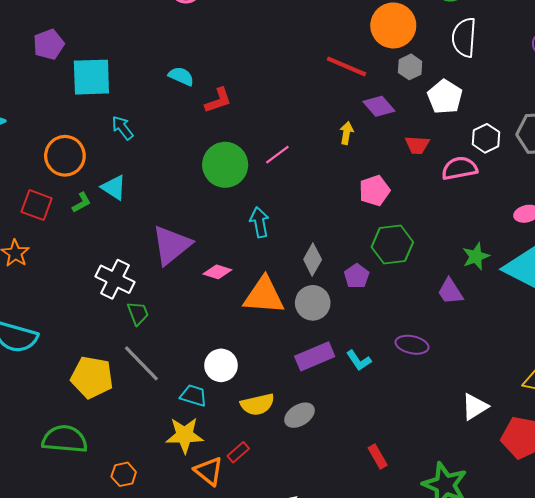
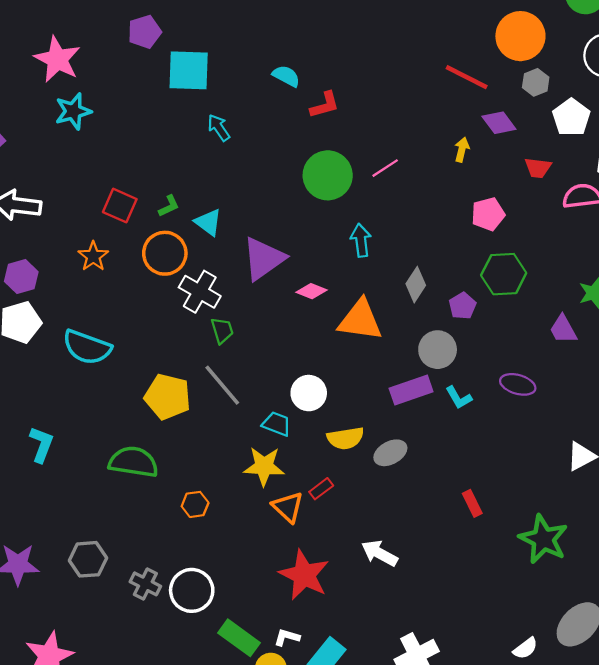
orange circle: (65, 156) -> (165, 253), moved
cyan triangle: (114, 187) -> (208, 222), moved
gray circle: (313, 303) -> (438, 350), moved

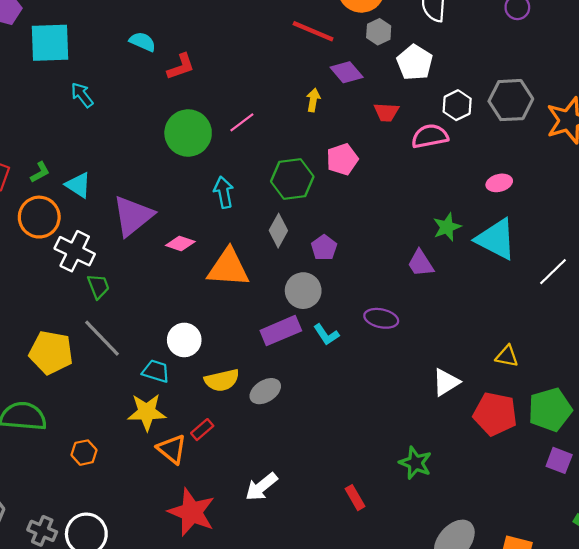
green hexagon: (504, 274) -> (292, 179), moved
red rectangle: (472, 503) -> (355, 498), moved
green star: (543, 539) -> (415, 463), size x0.7
white arrow: (379, 553) -> (261, 487), turned -64

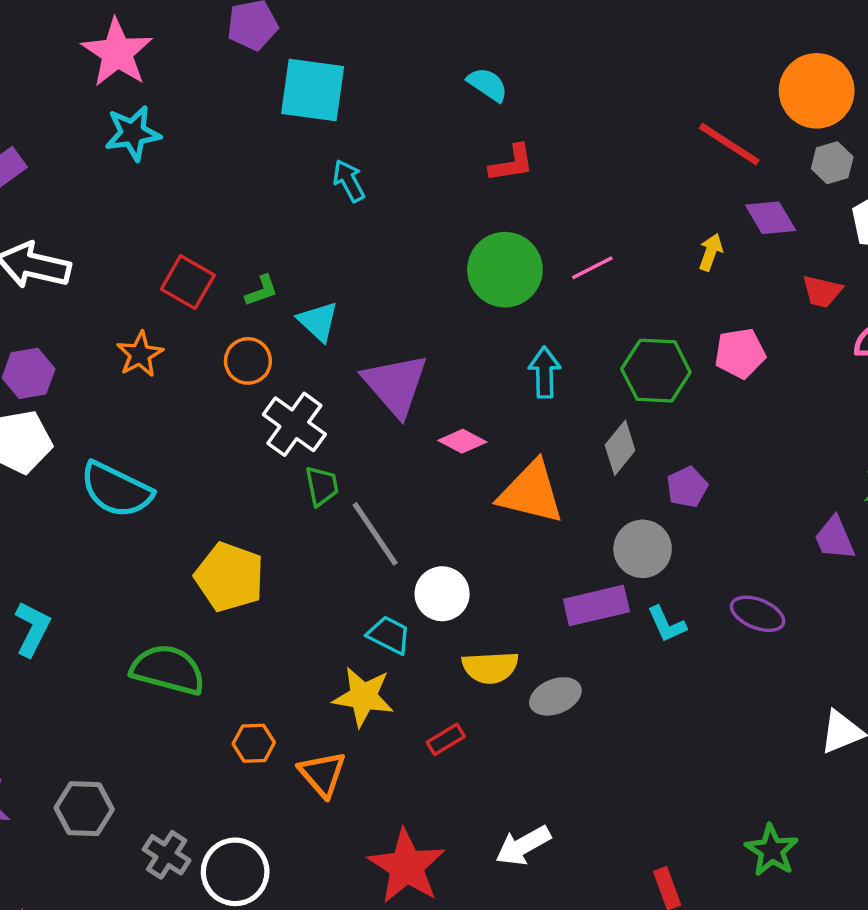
cyan semicircle: (143, 42) -> (487, 85), moved
purple triangle: (133, 216) -> (395, 385), turned -42
orange circle: (39, 217) -> (248, 361), size x0.7
gray line: (102, 338) -> (375, 534), moved
orange triangle: (172, 449) -> (322, 774), moved

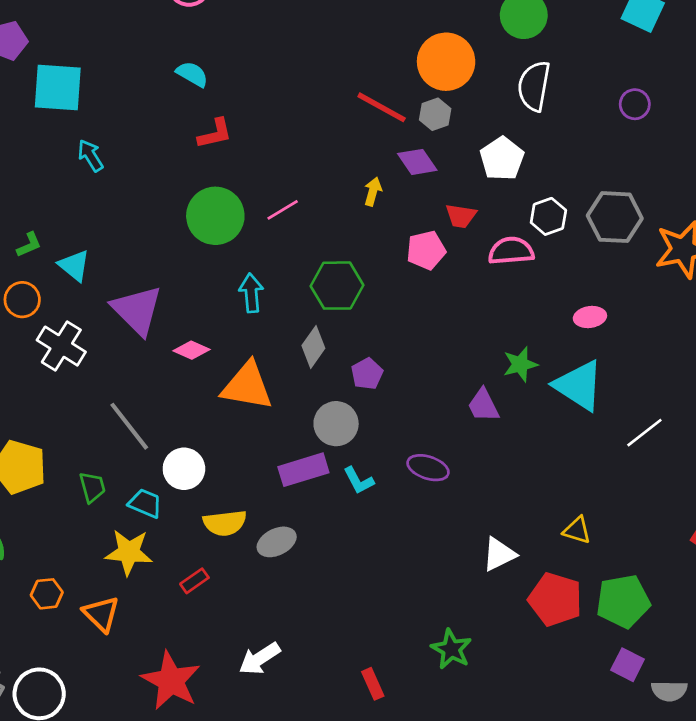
gray hexagon: (832, 163) -> (435, 114), moved
pink pentagon: (740, 353) -> (426, 250), moved
green trapezoid: (322, 486) -> (92, 487), moved

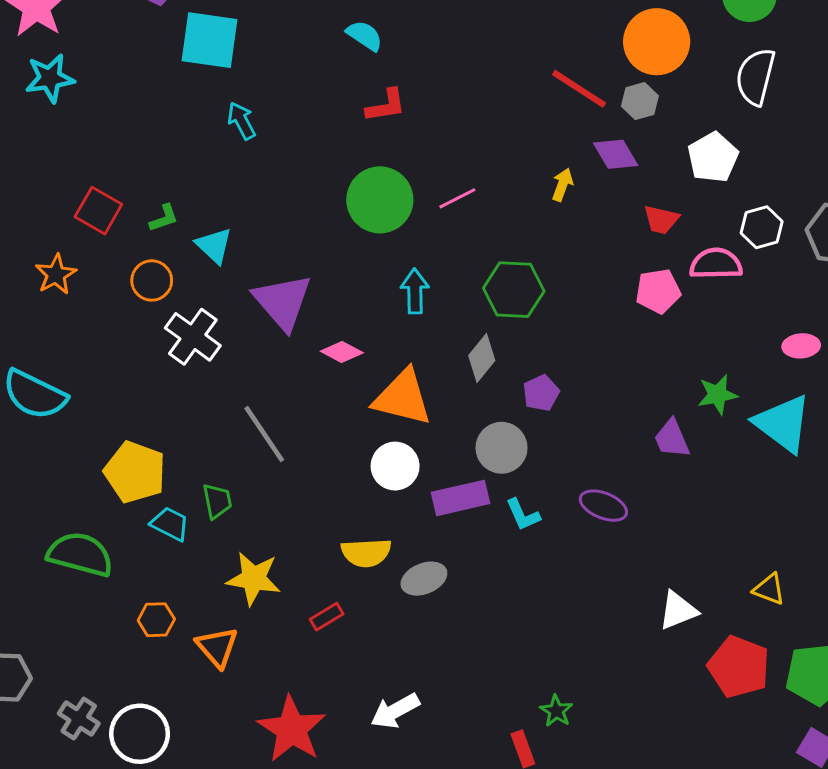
pink pentagon: (426, 250) -> (658, 291), moved
white circle: (184, 469) -> (395, 466), moved
cyan trapezoid: (145, 503) -> (170, 524), moved
green star: (451, 649) -> (556, 711), moved, size x0.7

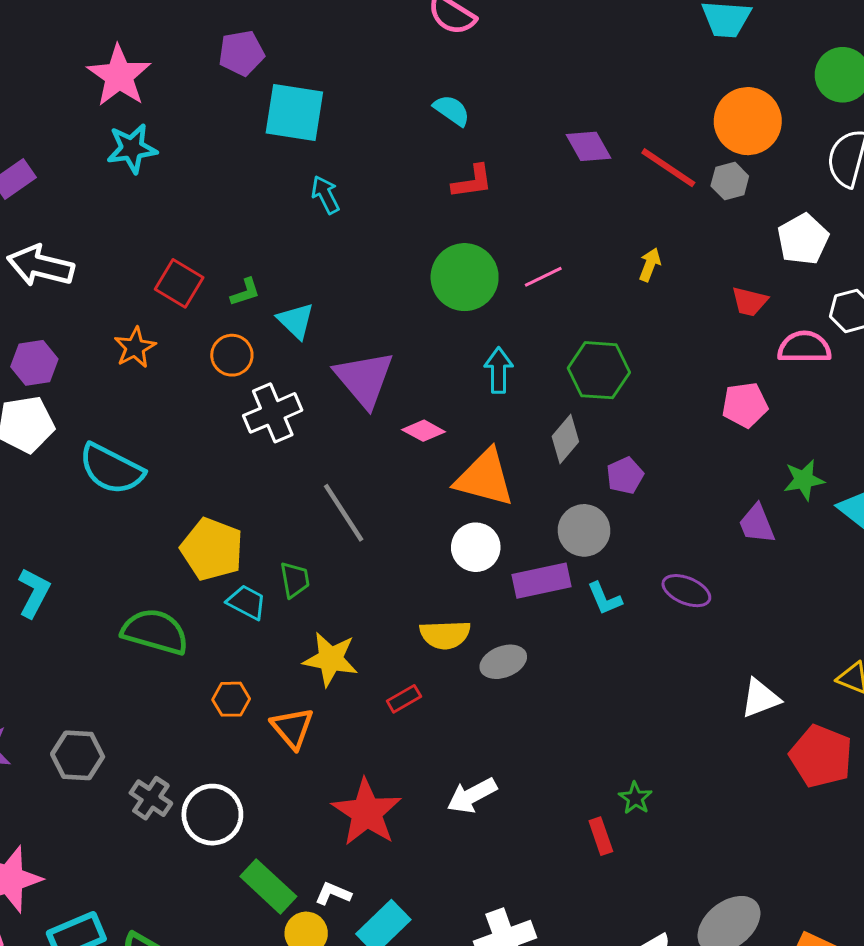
purple diamond: (616, 154) -> (588, 146), moved
pink pentagon: (658, 291) -> (745, 405), moved
white cross: (193, 337) -> (273, 413), turned 30

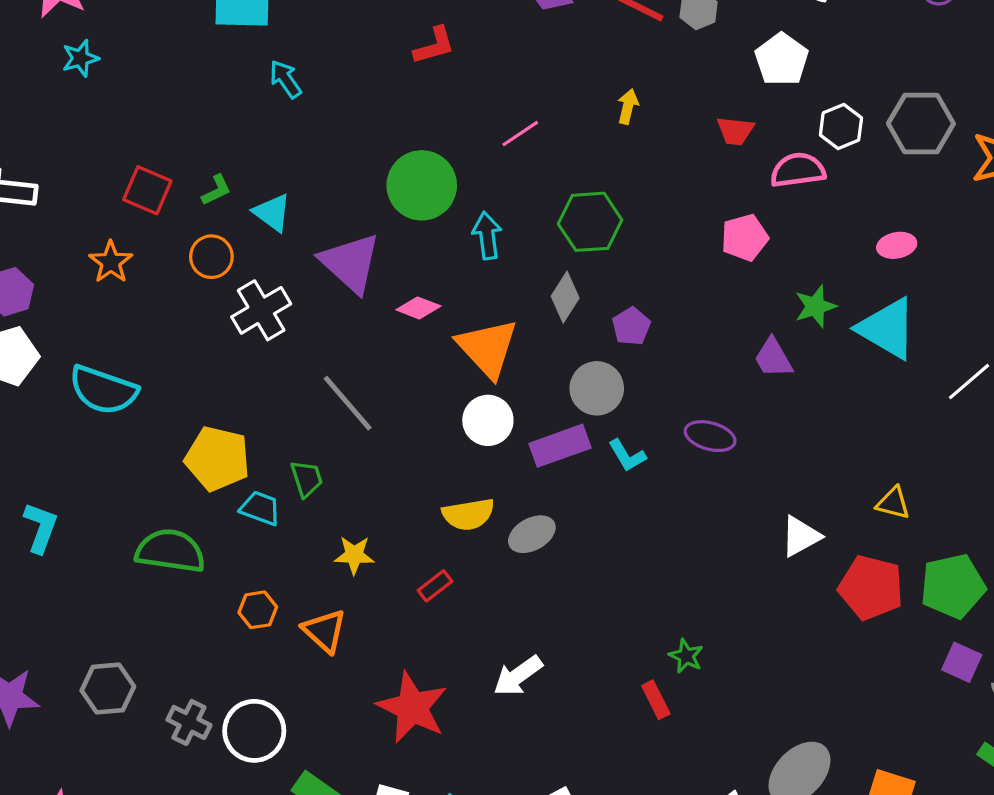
cyan star: (132, 148) -> (80, 58), size x0.7
green circle: (465, 277) -> (422, 185), moved
orange triangle: (485, 478) -> (487, 348), turned 40
yellow star: (331, 659) -> (354, 555), size x0.7

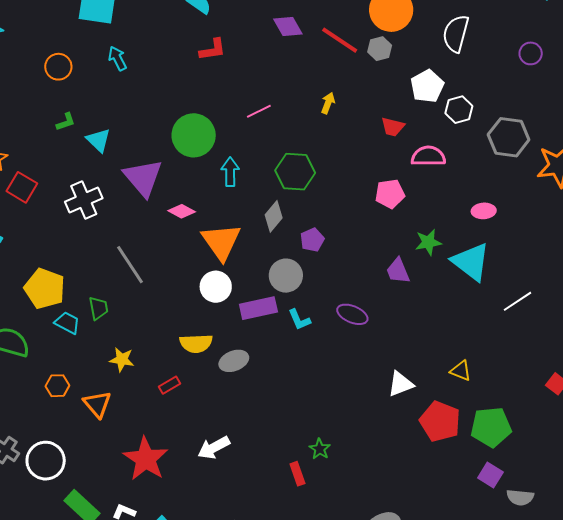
white hexagon: (841, 126) -> (459, 110), moved
red square: (147, 190) -> (22, 187), moved
orange circle: (211, 257) -> (58, 67), moved

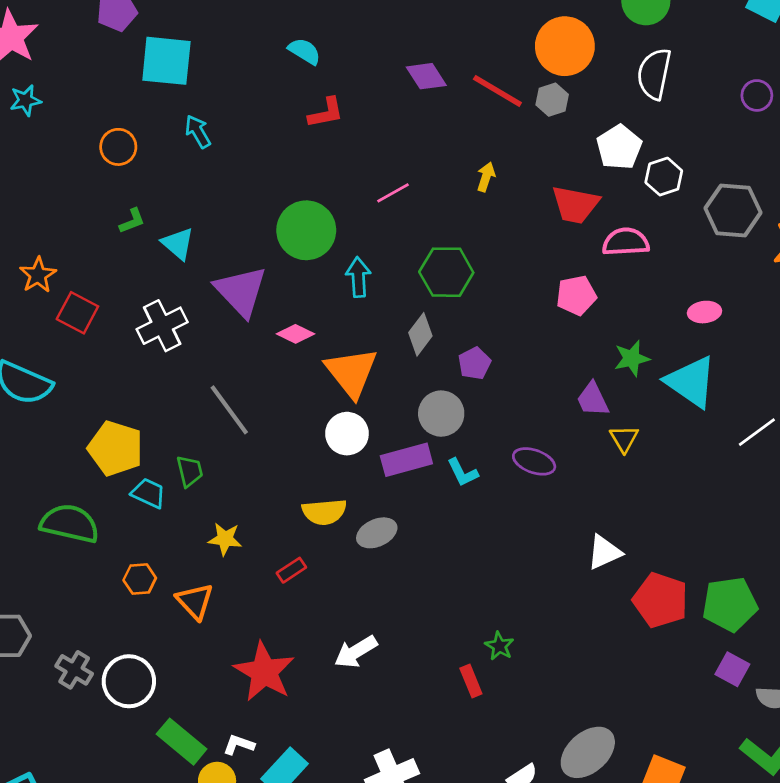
red trapezoid: (393, 127) -> (575, 205), size x1.5
yellow triangle: (461, 371) -> (624, 439), moved, turned 40

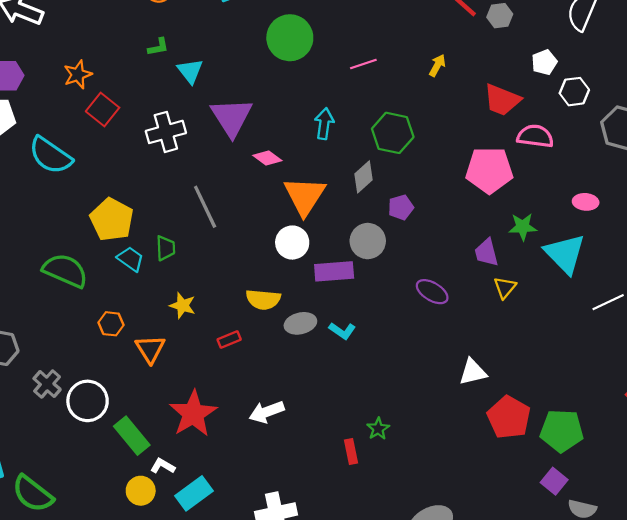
white pentagon: (619, 147) -> (544, 62), size x0.7
green circle: (306, 230) -> (290, 38), moved
pink pentagon: (576, 295) -> (489, 170), size x1.5
cyan L-shape: (463, 472) -> (342, 331), moved, turned -40
green rectangle: (182, 742) -> (132, 436), moved

